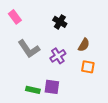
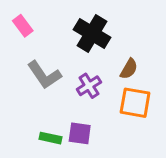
black cross: (60, 22) -> (92, 33), size x1.6
orange square: (88, 67) -> (135, 103), size x1.5

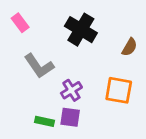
brown semicircle: (129, 69) -> (129, 47), moved
purple cross: (89, 86) -> (71, 90), moved

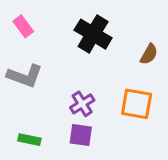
gray L-shape: (39, 66) -> (25, 76), moved, turned -36
green rectangle: (44, 121) -> (29, 140), moved

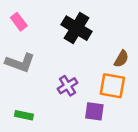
brown semicircle: (149, 54) -> (121, 59), moved
purple square: (81, 135) -> (94, 111), moved

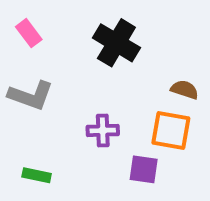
brown semicircle: (121, 59) -> (185, 90), turned -102
purple cross: (68, 86) -> (103, 130), turned 30

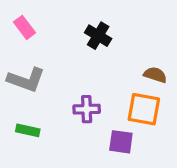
black cross: (116, 43) -> (98, 36), size x0.7
green rectangle: (37, 175) -> (28, 130), moved

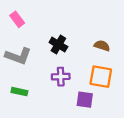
black cross: (98, 36) -> (58, 45), moved
brown semicircle: (155, 75) -> (102, 46), moved

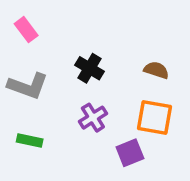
purple cross: (61, 77) -> (93, 118), turned -30
purple square: (85, 100) -> (130, 153), turned -30

